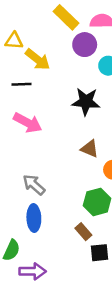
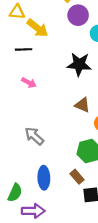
pink arrow: (28, 123) -> (29, 83), size x0.6
blue ellipse: (34, 218) -> (44, 178), moved

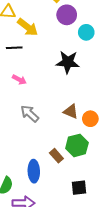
brown triangle: (82, 105) -> (71, 112), moved
gray arrow: (34, 136) -> (30, 114), moved
brown rectangle: (77, 177) -> (56, 156), moved

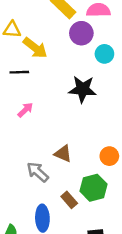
pink arrow: (19, 80) -> (25, 110), turned -72
brown triangle: (71, 112) -> (63, 154), moved
gray arrow: (30, 114) -> (38, 172), moved

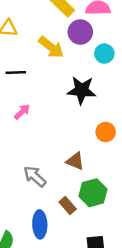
yellow arrow: (35, 48) -> (51, 47), moved
brown triangle: (63, 154) -> (75, 161), moved
orange circle: (109, 156) -> (106, 132), moved

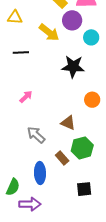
pink arrow: (22, 112) -> (26, 97), moved

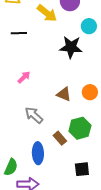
cyan circle: (91, 37) -> (89, 26), moved
orange circle: (92, 100) -> (90, 92), moved
brown triangle: (68, 123) -> (64, 94), moved

